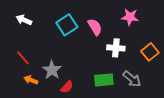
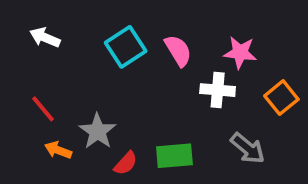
pink star: (130, 17) -> (240, 52), moved
green rectangle: (104, 80) -> (174, 156), moved

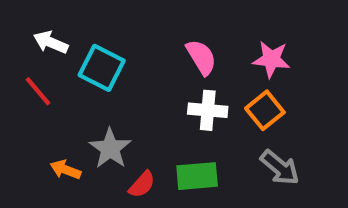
cyan square: (126, 47) -> (102, 68), moved, turned -30
white cross: (218, 90) -> (208, 110), moved
orange square: (281, 98) -> (265, 110), moved
red line: (43, 109) -> (38, 91), moved

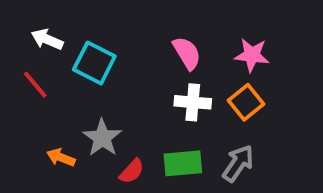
gray arrow: (280, 168) -> (238, 163), moved, turned -96

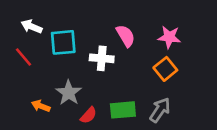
cyan square: (94, 63) -> (63, 42), turned -32
white cross: (193, 102) -> (102, 58), moved

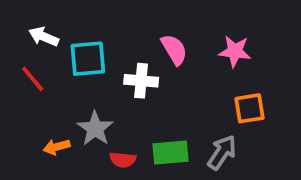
orange square: (165, 69) -> (250, 108), moved, turned 30
orange arrow: (41, 106) -> (57, 147), turned -36
red semicircle: (88, 115) -> (123, 160), turned 54

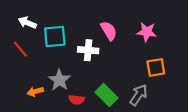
green rectangle: (170, 152) -> (106, 95), turned 50

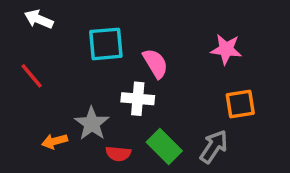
white arrow: (27, 23) -> (39, 19), moved
pink semicircle: (109, 31) -> (155, 63), moved
cyan square: (55, 36) -> (106, 44), moved
white cross: (88, 50) -> (138, 99), moved

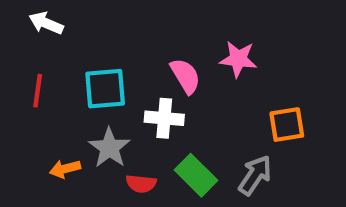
cyan square: (106, 44) -> (105, 89), moved
pink star: (226, 49) -> (238, 59), moved
red line: (32, 76) -> (38, 91), turned 48

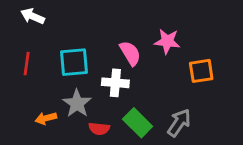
orange square: (287, 125) -> (201, 71), moved

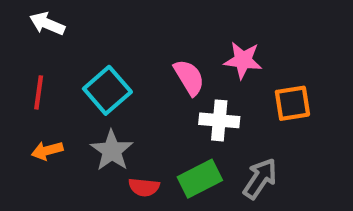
cyan square: (74, 62) -> (107, 90), turned -36
white cross: (115, 83) -> (219, 120), moved
orange arrow: (46, 118) -> (47, 151), moved
green rectangle: (138, 123) -> (200, 179), turned -72

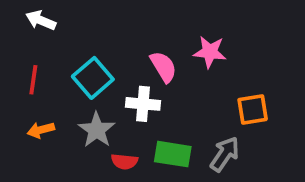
orange square: (292, 103) -> (253, 109), moved
white cross: (219, 120) -> (143, 104), moved
green rectangle: (200, 179) -> (173, 154), turned 36

